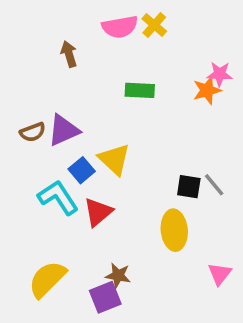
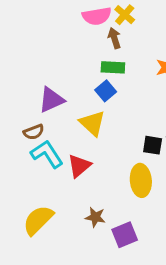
brown arrow: (69, 54) -> (114, 38), moved
brown semicircle: (33, 132) -> (34, 132), moved
blue square: (82, 170) -> (106, 91), moved
purple square: (105, 297) -> (125, 235), moved

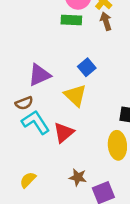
brown arrow: (114, 38) -> (106, 21), moved
green rectangle: (113, 67) -> (71, 20), moved
yellow semicircle: (38, 220) -> (28, 180), size x0.6

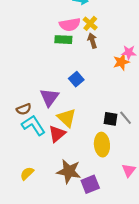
purple triangle: (39, 75) -> (49, 97), moved, turned -30
yellow triangle: (75, 95) -> (67, 118), moved
brown star: (78, 177) -> (69, 171), size x1.6

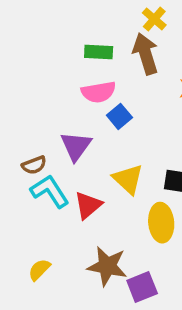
yellow cross: (90, 23) -> (154, 19), moved
pink semicircle: (70, 25) -> (99, 92), moved
brown arrow: (92, 41) -> (146, 54), size x1.6
yellow triangle: (67, 118) -> (128, 179), moved

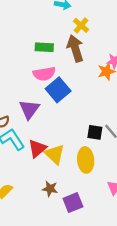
blue square: (119, 116) -> (58, 90), size x1.5
yellow triangle: (128, 179) -> (55, 154), moved
brown star: (107, 266) -> (50, 189), size x0.6

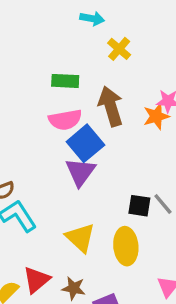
brown arrow: (75, 48) -> (111, 106), moved
purple triangle: (29, 109) -> (80, 172), moved
red triangle: (37, 148) -> (37, 280), moved

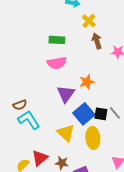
brown arrow: (111, 106) -> (97, 41), moved, size x0.7
orange star: (156, 116) -> (87, 82), moved
blue square: (85, 143) -> (84, 114), moved

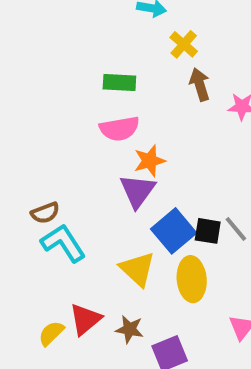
orange star: (87, 82) -> (150, 161), moved

